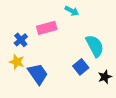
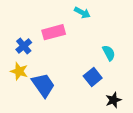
cyan semicircle: (95, 46) -> (109, 53), size x0.6
black star: (105, 77) -> (113, 100), moved

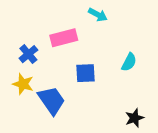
cyan semicircle: (109, 53) -> (129, 62), turned 56
blue square: (93, 77) -> (86, 73), moved, turned 36

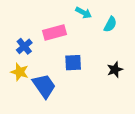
cyan semicircle: (129, 62) -> (110, 24), moved
black star: (134, 118) -> (115, 70), moved

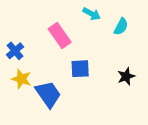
pink rectangle: (54, 32) -> (60, 35), turned 70
blue cross: (24, 46) -> (15, 51), moved

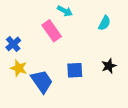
cyan arrow: (92, 14) -> (65, 11), moved
blue square: (80, 69) -> (75, 70), moved

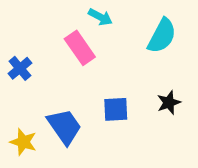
cyan semicircle: (104, 23) -> (162, 36), size x1.5
yellow star: (19, 68) -> (23, 142), moved

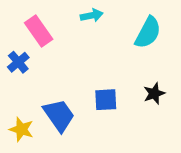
cyan arrow: (100, 17) -> (92, 15), turned -40
pink rectangle: (80, 48) -> (39, 31), moved

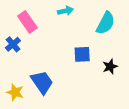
blue square: (106, 100) -> (82, 54), moved

